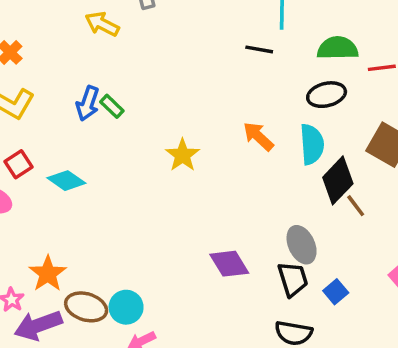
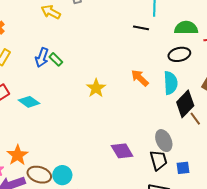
blue square: (336, 292) -> (183, 168), turned 32

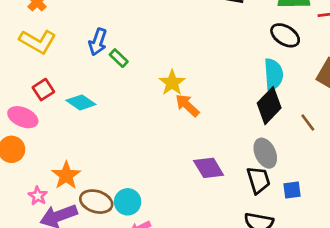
black ellipse: (179, 54) -> (285, 35), turned 45
green rectangle: (56, 59) -> (119, 58), moved
orange arrow: (140, 78) -> (187, 105), moved
black diamond: (185, 104) -> (269, 106), moved

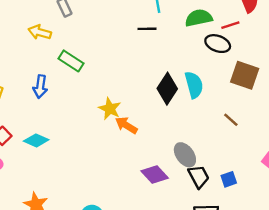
black ellipse: (285, 35) -> (218, 44), moved
green rectangle: (119, 58) -> (71, 61), moved, size x1.5
black diamond: (269, 106) -> (167, 89), moved
gray ellipse: (265, 153) -> (185, 155), moved

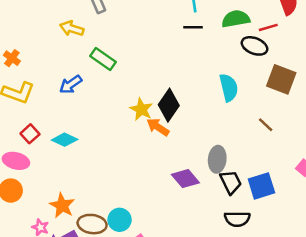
black line: (147, 29) -> (193, 27), moved
blue arrow: (40, 87) -> (71, 84), turned 45
black diamond: (167, 89) -> (169, 105), moved
gray ellipse: (185, 155) -> (217, 159), turned 40
blue square: (229, 179) -> (261, 186), size x1.6

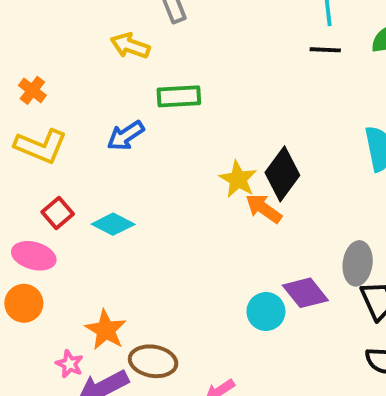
green rectangle: (103, 59) -> (179, 96), turned -40
cyan circle: (120, 220) -> (266, 311), moved

